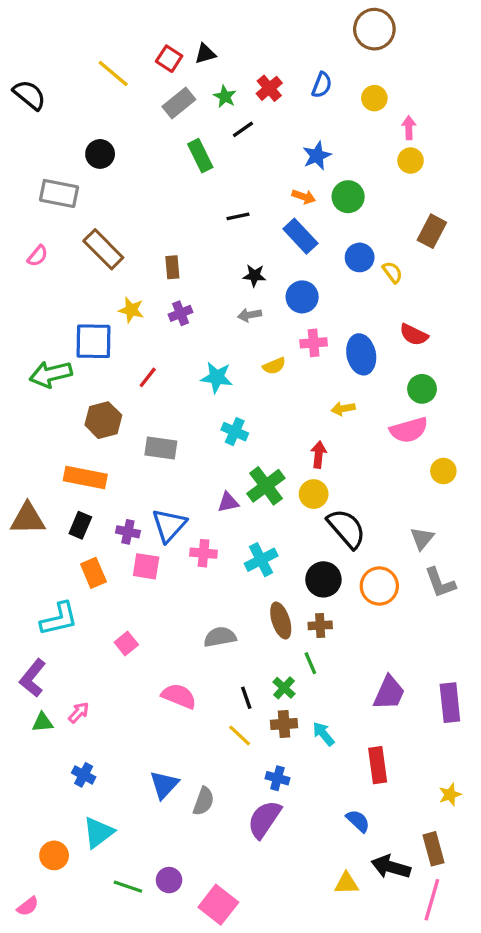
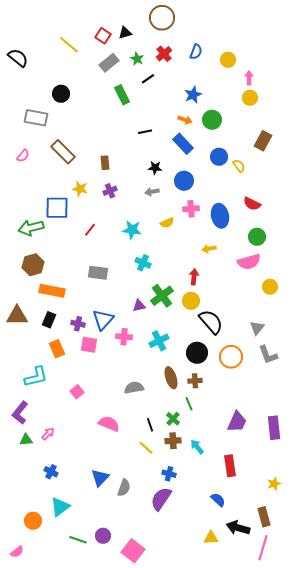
brown circle: (374, 29) -> (162, 18), moved
brown hexagon: (103, 420) -> (33, 265), moved

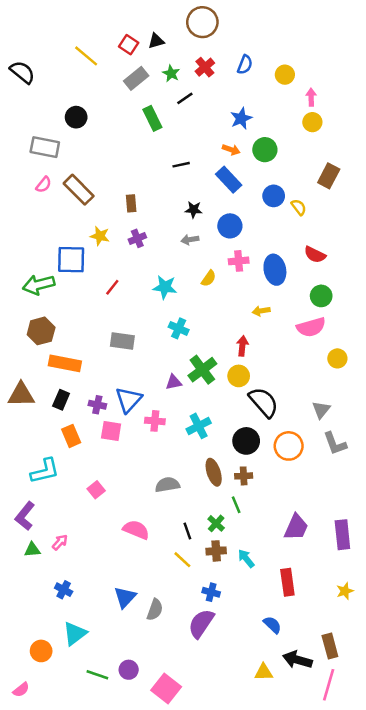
pink semicircle: (23, 156) -> (44, 185), moved
yellow semicircle: (167, 223) -> (209, 278), turned -32
yellow star: (274, 484) -> (345, 591), moved

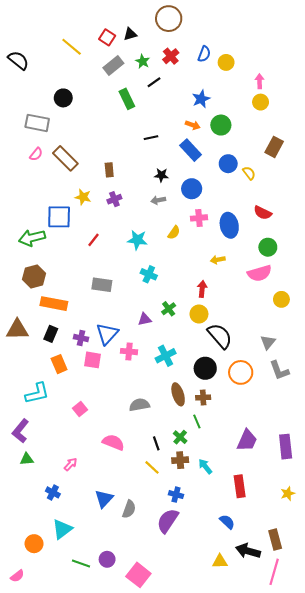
yellow circle: (285, 75) -> (226, 62), moved
green cross: (202, 370) -> (169, 309), size x0.6
pink arrow: (60, 542) -> (71, 464), moved

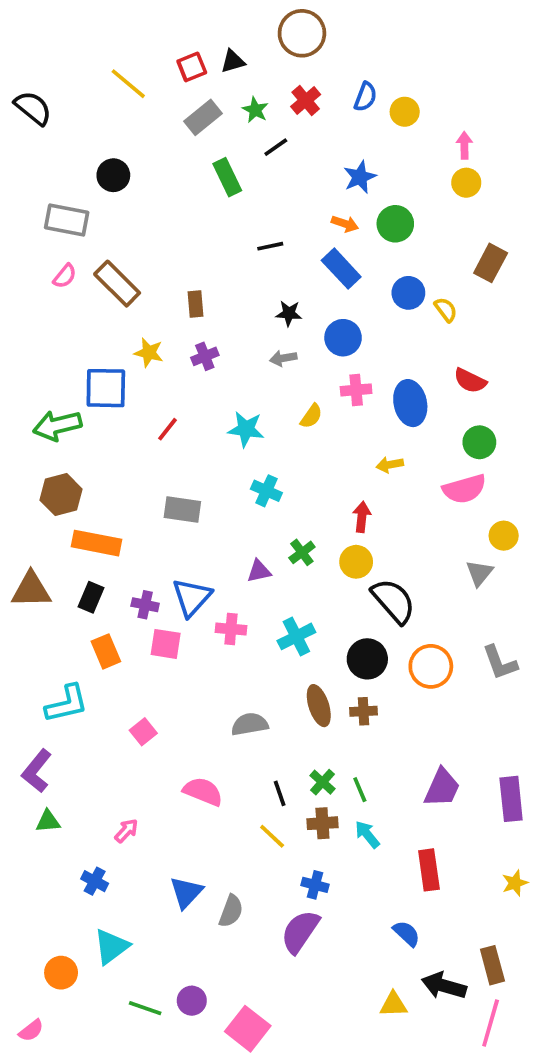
red square: (107, 37) -> (192, 67), turned 35
gray triangle: (268, 342) -> (479, 573), moved
green line: (197, 422) -> (360, 790), moved

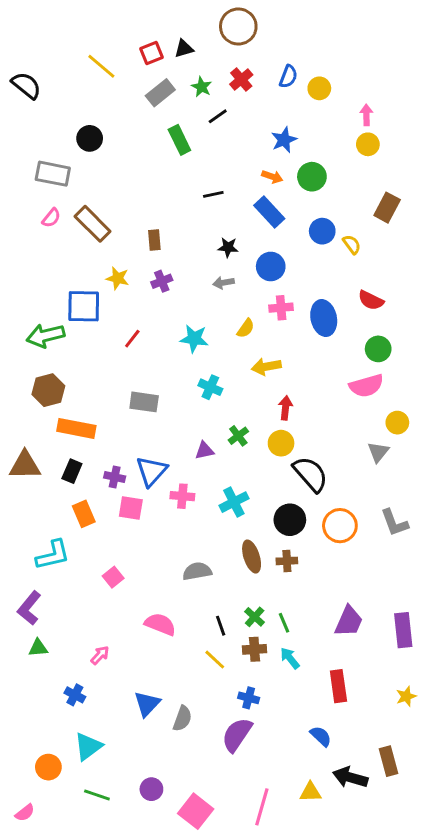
yellow arrow: (390, 465) -> (266, 367), moved, size x1.4
green line: (145, 1008) -> (97, 795), moved
pink line: (491, 1023) -> (262, 807), moved

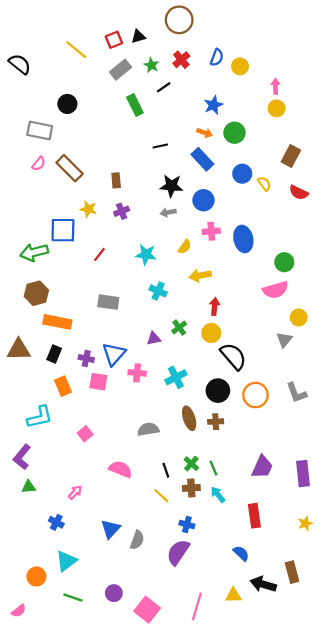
black star: (228, 247) -> (171, 186), size x1.5
red semicircle: (371, 300) -> (299, 192), moved

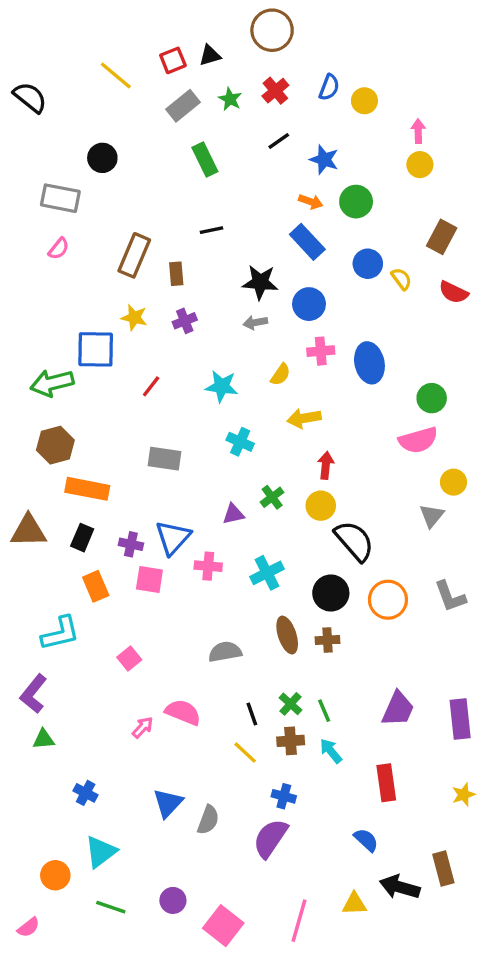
black line: (164, 87) -> (279, 141), moved
blue star: (213, 105) -> (324, 160), turned -30
black line: (160, 146) -> (212, 230), moved
brown rectangle: (70, 168) -> (134, 255), moved, turned 68
pink arrow: (75, 492) -> (143, 727), moved

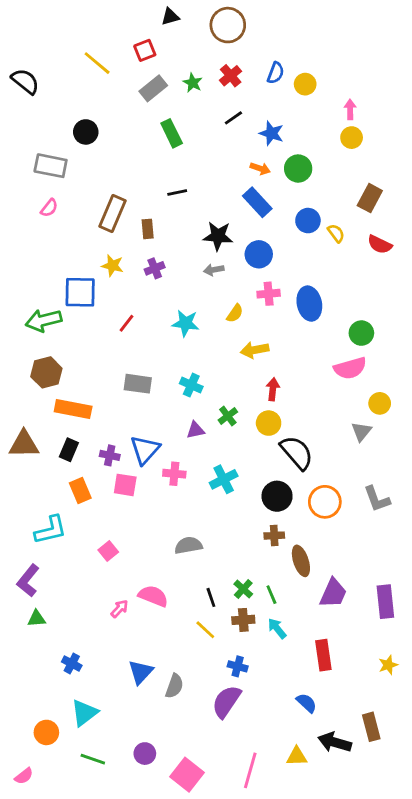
black triangle: (210, 55) -> (170, 17), moved
cyan cross: (240, 442) -> (191, 385), moved
brown ellipse: (287, 635) -> (301, 561), moved

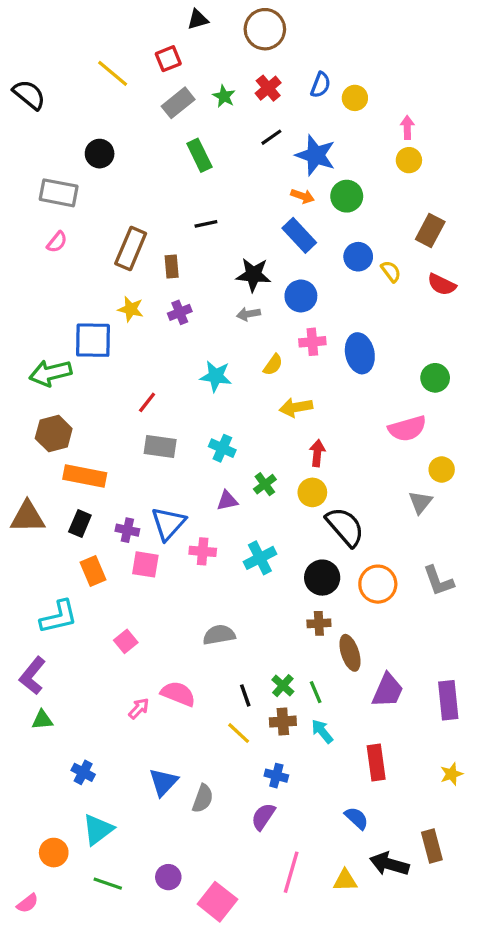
blue star: (271, 133) -> (316, 155), size x1.4
red line: (127, 323) -> (147, 402), moved
green circle: (361, 333) -> (435, 378), moved
purple semicircle: (226, 702) -> (263, 817), size x0.7
pink line: (250, 770) -> (291, 872), moved

